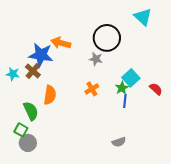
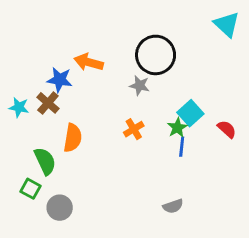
cyan triangle: (143, 17) -> (227, 24), moved
blue star: (41, 55) -> (60, 80), size x0.7
gray circle: (28, 143) -> (60, 208), moved

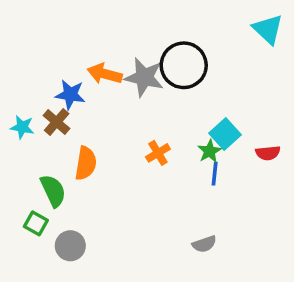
gray star: (140, 85) -> (144, 77), moved, size x1.6
red semicircle: (227, 129) -> (268, 153), turned 132

